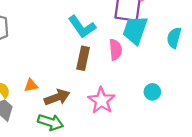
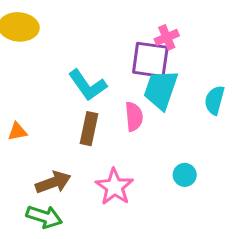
orange triangle: (31, 85) -> (17, 132), moved

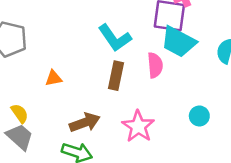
cyan trapezoid: (161, 90) -> (178, 42), turned -81

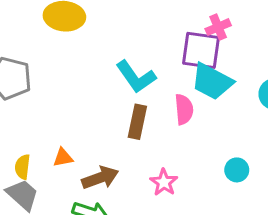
orange triangle: (54, 78) -> (63, 157), moved
yellow semicircle: (20, 113) -> (23, 167), turned -138
pink star: (138, 126) -> (164, 182), size x0.7

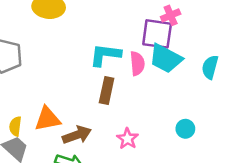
cyan L-shape: (136, 77) -> (105, 55), turned 132
pink semicircle: (184, 109) -> (137, 63), moved
orange triangle: (63, 157) -> (47, 119), size x1.6

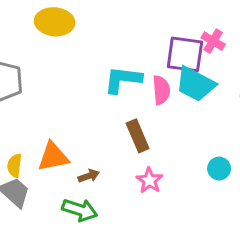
pink cross: (171, 15) -> (213, 41), moved, turned -36
brown rectangle: (107, 91) -> (138, 136), moved, turned -35
brown arrow: (77, 135) -> (89, 176), size x0.6

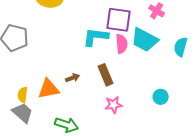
purple square: (185, 54) -> (119, 20), moved
brown arrow: (89, 176) -> (73, 78), moved
pink star: (149, 180) -> (114, 105), turned 30

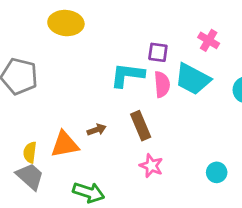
purple square: (119, 20) -> (158, 52), size x0.6
cyan circle: (161, 97) -> (217, 172), moved
pink star: (114, 105) -> (151, 166), turned 30

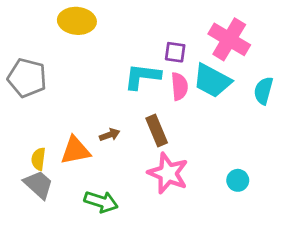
pink cross: (209, 40) -> (229, 39), size x1.8
pink star: (151, 166) -> (168, 173), size x1.6

